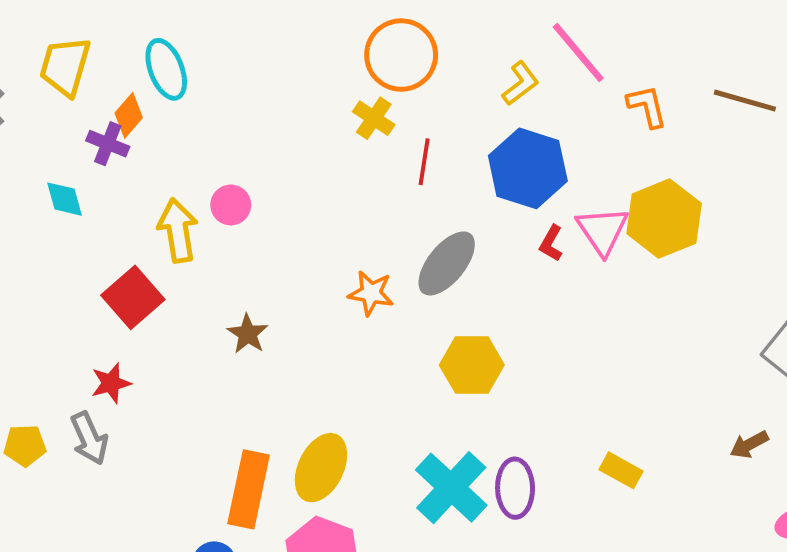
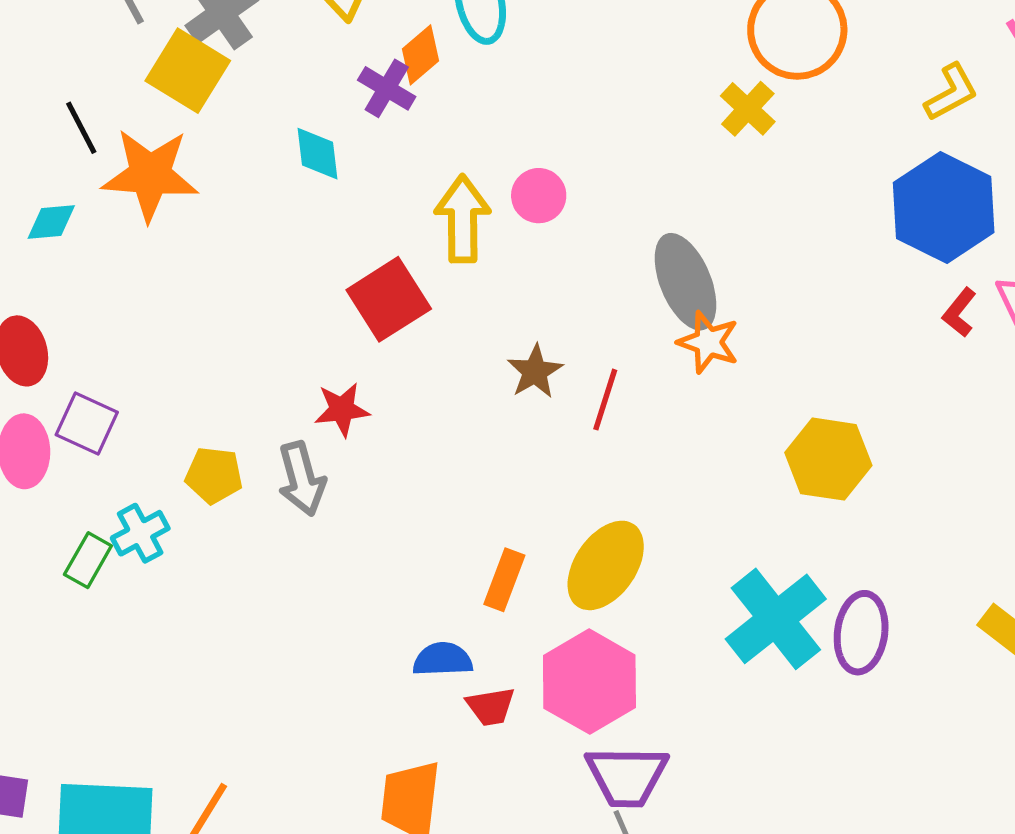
red line: (424, 162) -> (605, 400), moved
gray ellipse: (447, 263) -> (685, 282), moved, turned -70
orange rectangle: (249, 489) -> (504, 580), size x0.6

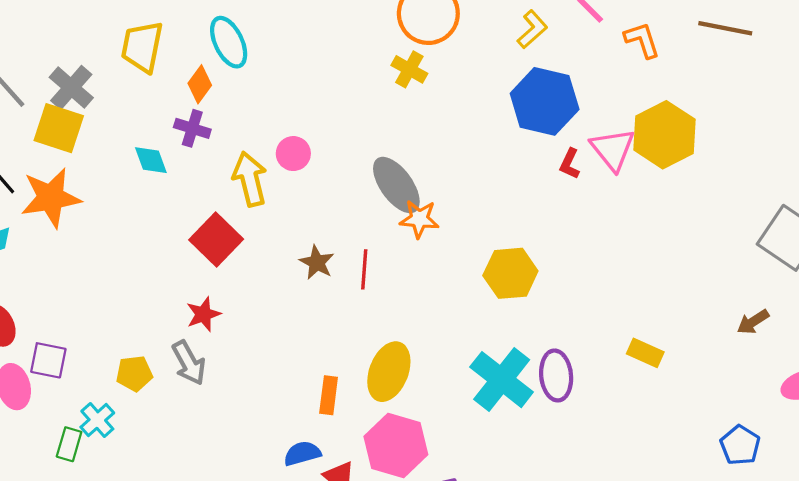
purple cross: (387, 88) -> (192, 128), moved

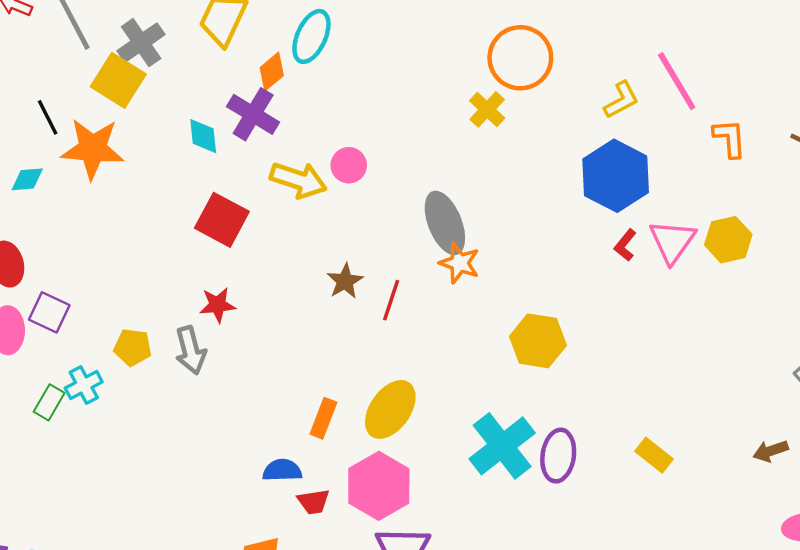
cyan ellipse: (229, 42) -> (311, 36), turned 36
purple cross: (192, 128) -> (253, 114), size x1.4
yellow hexagon: (664, 135) -> (728, 240), size x0.7
yellow arrow: (250, 179) -> (298, 180), turned 108
red square: (216, 239) -> (222, 220), moved, turned -30

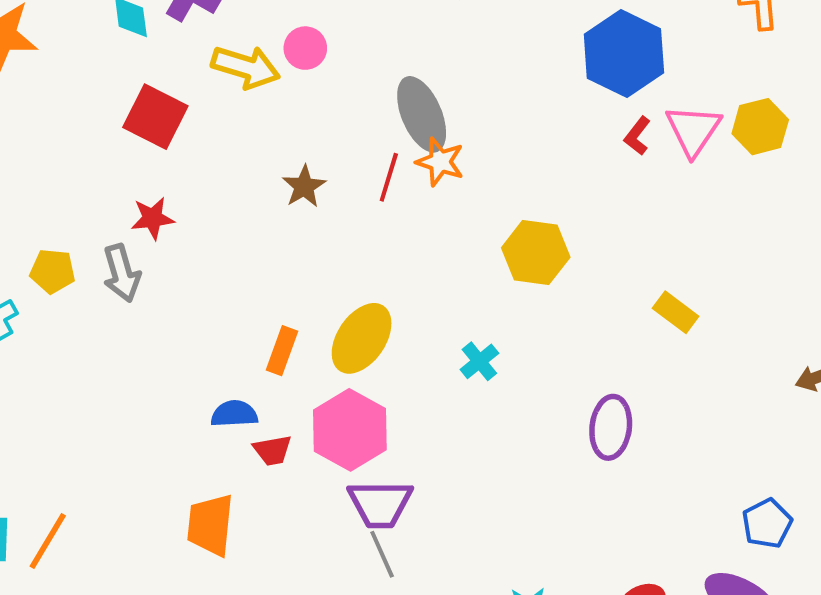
red line: (391, 300) -> (389, 177), moved
cyan cross: (502, 446) -> (479, 361), moved, size x0.5
yellow rectangle: (654, 455) -> (676, 312), moved
purple ellipse: (558, 456) -> (611, 427), moved

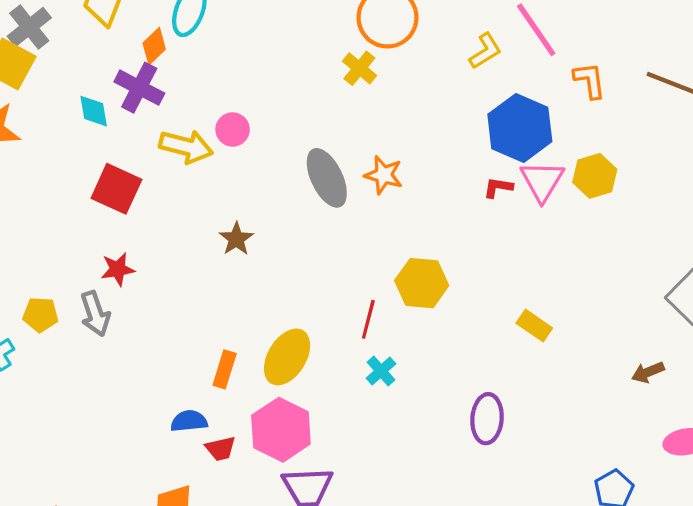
blue hexagon: (624, 54) -> (520, 128), moved
red L-shape: (637, 136) -> (498, 187), turned 64
orange star: (440, 162) -> (384, 175), moved
red line: (389, 177) -> (368, 319), moved

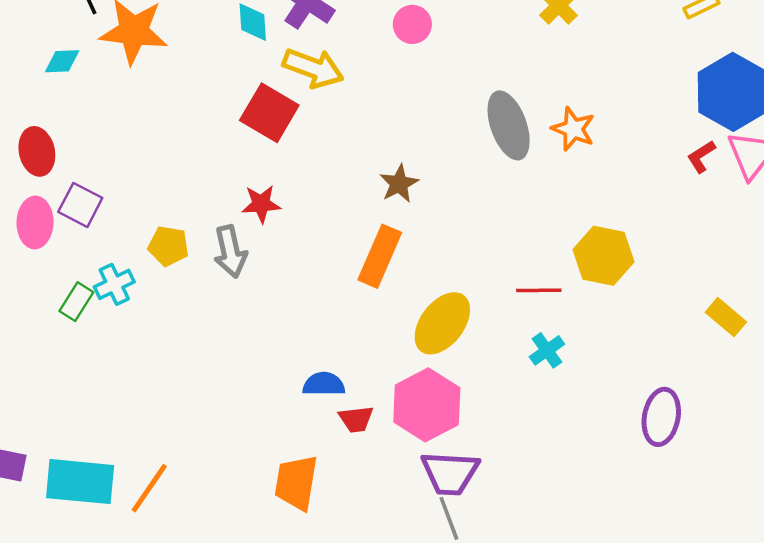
pink circle: (233, 129) -> (412, 24), moved
yellow arrow: (186, 147) -> (313, 68), moved
red L-shape: (498, 187) -> (701, 157), turned -48
red line: (368, 319) -> (539, 290), turned 69
orange rectangle: (225, 369) -> (380, 256), moved, size x1.4

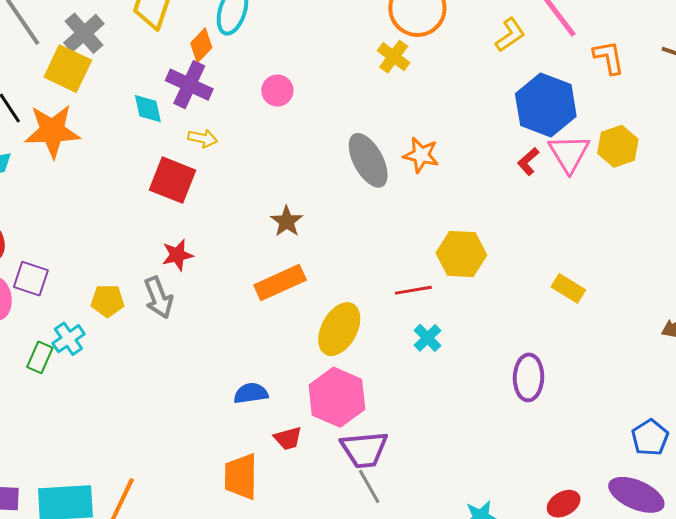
yellow arrow: (313, 68) -> (203, 138), size x0.6
orange rectangle: (380, 256) -> (280, 283), turned 51
red trapezoid: (356, 419) -> (288, 438), moved

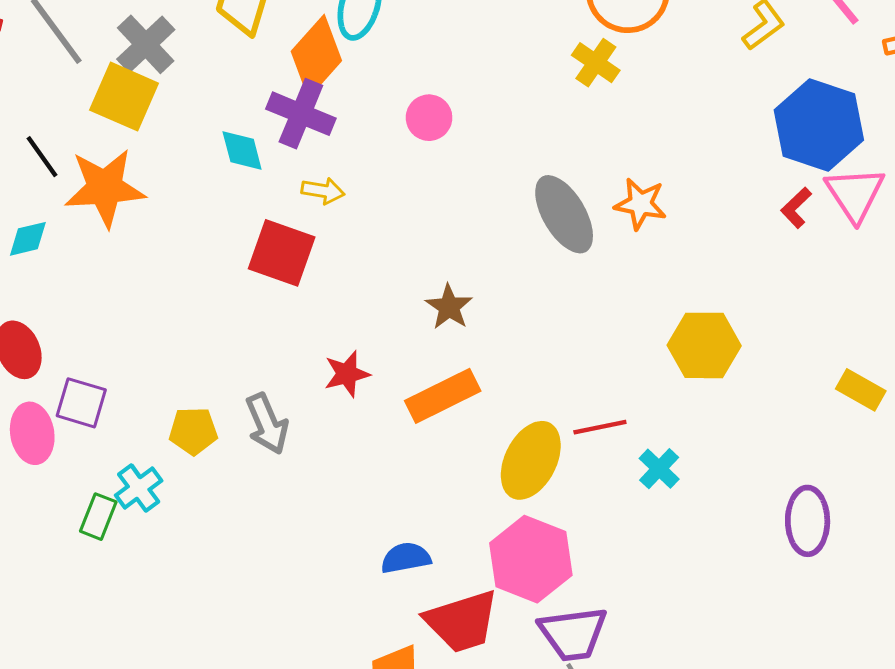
orange diamond: (201, 45) -> (316, 56), size x1.6
red star: (177, 255) -> (347, 374), moved
red line: (413, 290) -> (600, 427), moved
red trapezoid: (288, 438) -> (462, 621), size x1.8

